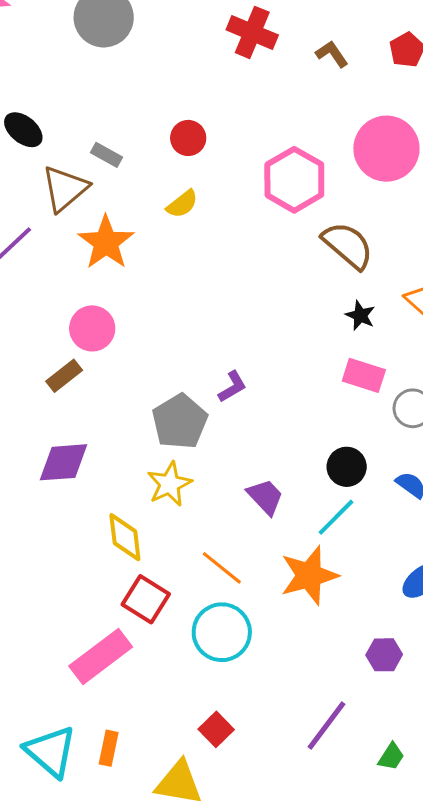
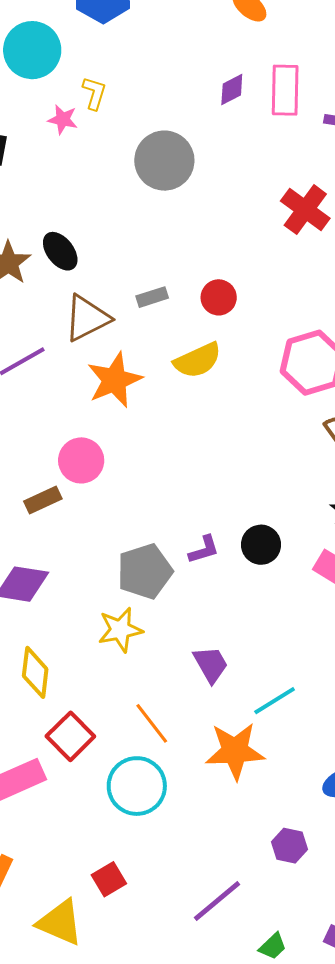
gray rectangle: (107, 155) -> (152, 297), moved, turned -60
yellow semicircle: (182, 204) -> (198, 360), size x1.4
black circle: (347, 467) -> (261, 545), moved
yellow diamond: (125, 537) -> (35, 672), moved

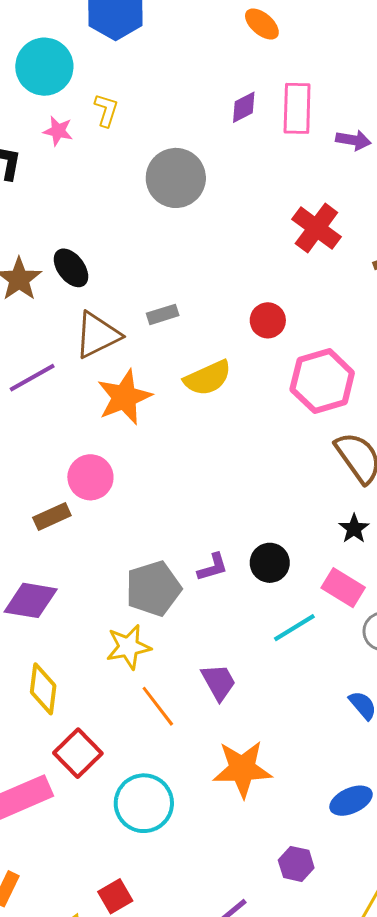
pink star: (63, 119) -> (58, 131), moved
red circle: (219, 297) -> (268, 320), moved
cyan line: (275, 701) -> (294, 628), moved
orange line: (152, 723) -> (158, 706), moved

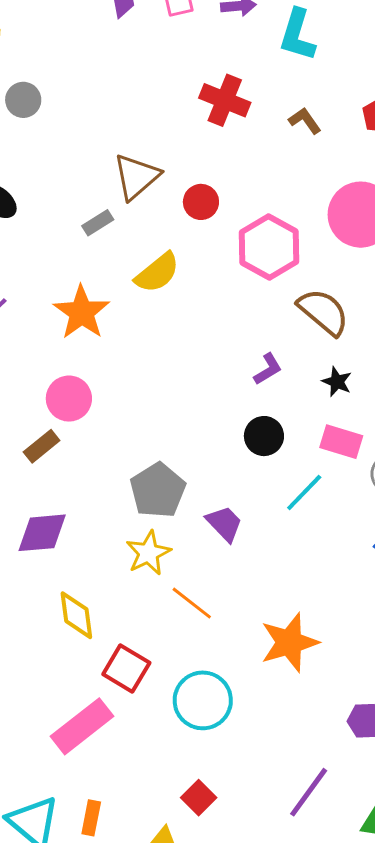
gray circle: (176, 178) -> (23, 100), moved, size x0.6
brown triangle: (97, 335) -> (136, 177), moved
purple L-shape: (213, 567) -> (268, 369), moved
purple trapezoid: (219, 682) -> (224, 523), moved

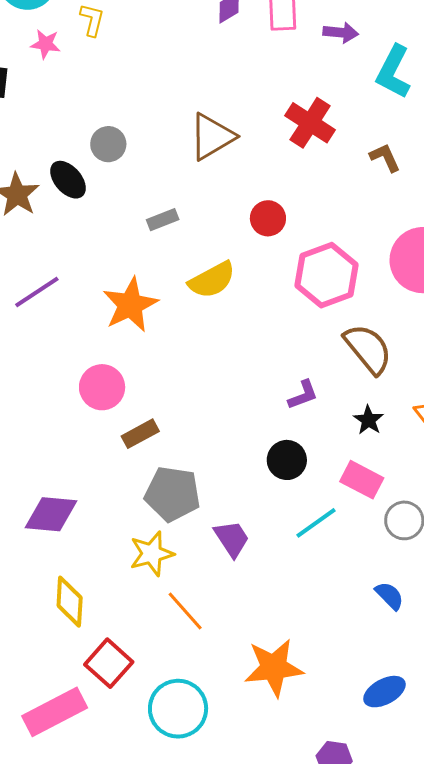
gray circle: (23, 100) -> (108, 144), moved
brown triangle: (136, 177) -> (212, 137), moved
brown rectangle: (42, 446) -> (140, 434), moved
gray pentagon: (158, 490) -> (172, 494), turned 30

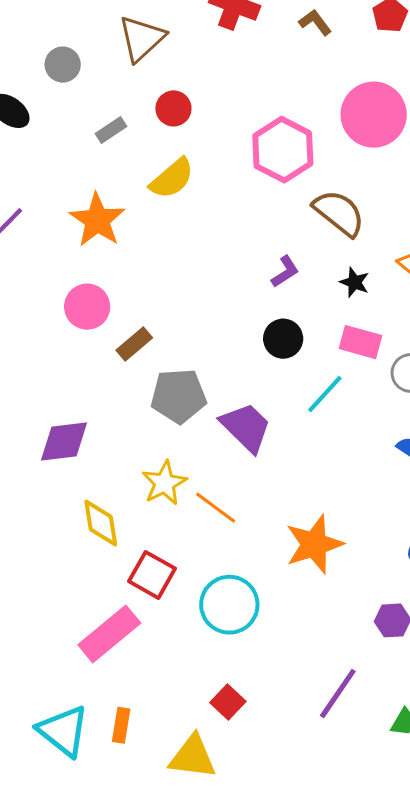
gray circle: (108, 144) -> (63, 65), moved
red circle: (268, 218) -> (173, 108), moved
purple trapezoid: (232, 539) -> (246, 427), size x1.4
yellow star: (152, 554) -> (164, 483), moved

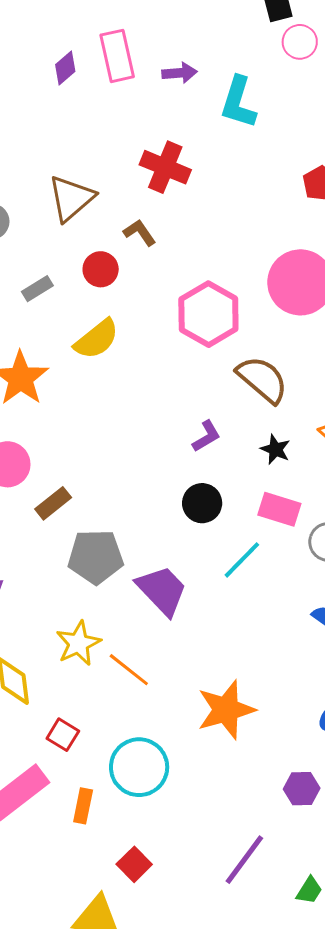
brown L-shape: (315, 22) -> (140, 233), moved
red square: (152, 575) -> (63, 735), size x0.7
orange rectangle: (121, 725) -> (83, 806), moved

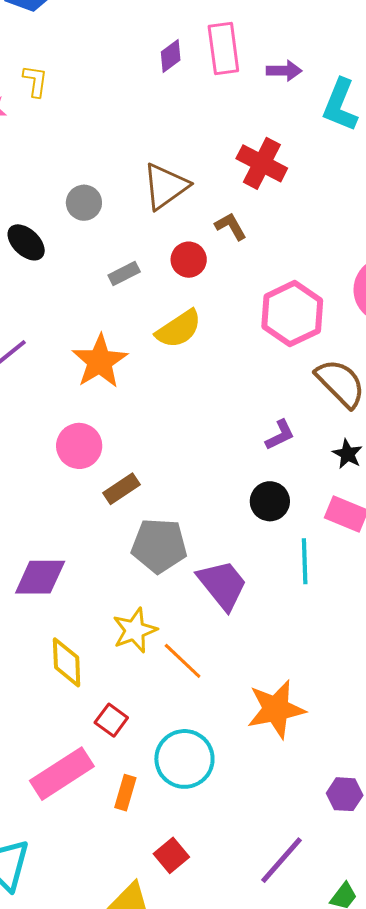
cyan line: (242, 560) -> (305, 561), turned -51

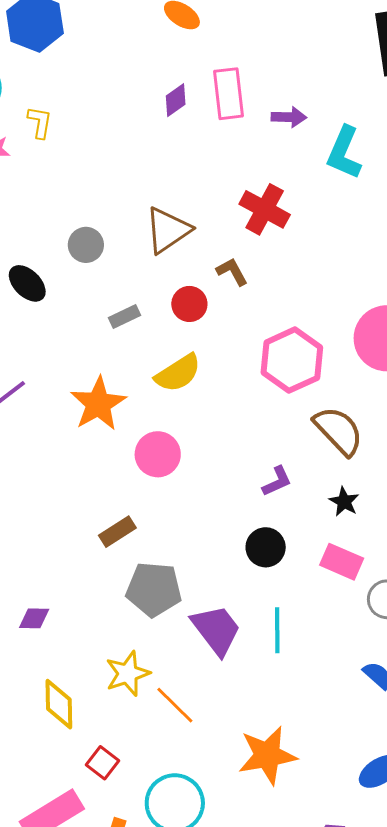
pink circle: (79, 446) -> (158, 454), moved
cyan line: (305, 561) -> (277, 630), moved
purple diamond: (40, 577) -> (34, 618), size x0.6

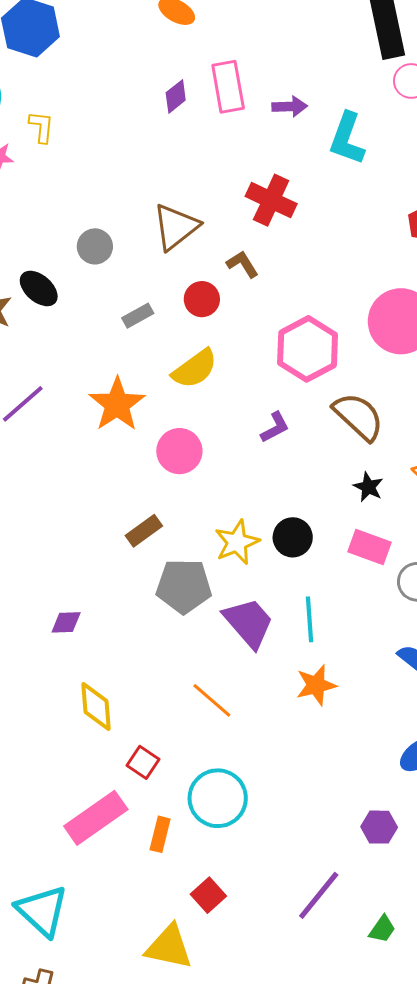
purple L-shape: (277, 481) -> (275, 427), moved
yellow star: (128, 674) -> (237, 542), moved
orange star: (267, 755) -> (316, 685), moved, size x0.7

